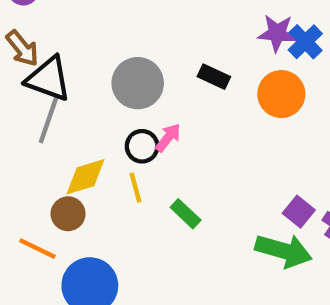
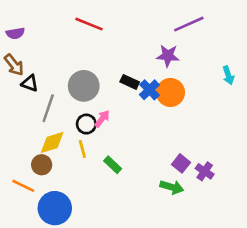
blue cross: (305, 42) -> (149, 90), moved
black triangle: (48, 79) -> (30, 83), size x0.6
gray line: (48, 120) -> (48, 108), moved
green arrow: (284, 251) -> (172, 187), size x0.7

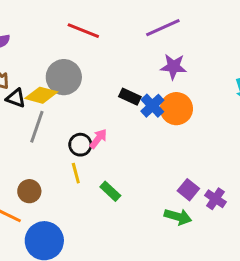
purple line: (189, 24) -> (163, 28), moved
gray circle: (84, 86) -> (64, 77), moved
yellow diamond: (52, 142) -> (41, 95), moved, turned 32

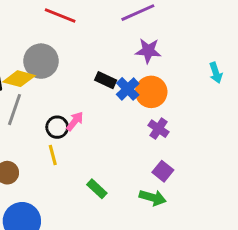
green rectangle: (110, 191) -> (97, 189), moved
purple cross: (215, 199) -> (159, 129), moved

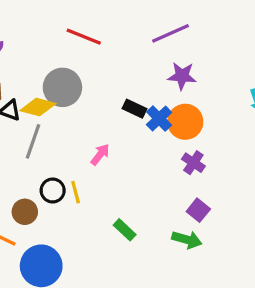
black circle: (57, 127) -> (53, 191), moved

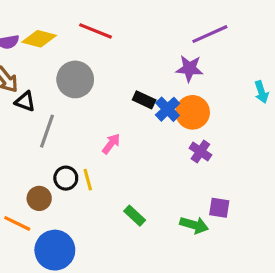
purple line: (171, 33) -> (210, 34), moved
yellow diamond: (38, 107) -> (39, 39), moved
purple square: (198, 210) -> (219, 208), moved, turned -30

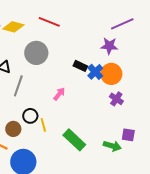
yellow line: (88, 180) -> (43, 125), moved
green rectangle: (135, 216) -> (74, 140), size x1.6

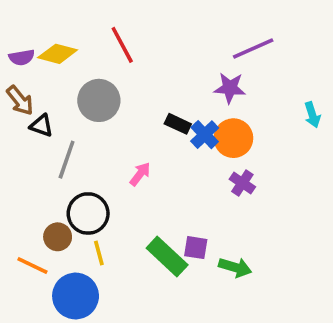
red line: (49, 22) -> (122, 45), turned 40
black circle: (30, 116) -> (88, 213), size x1.5
yellow line: (43, 125) -> (99, 253), moved
purple square: (128, 135) -> (196, 248), moved

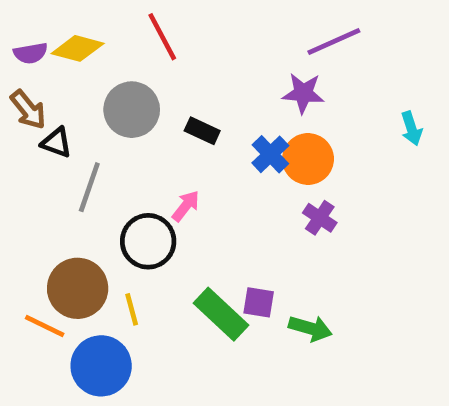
black rectangle: (178, 124) -> (202, 131), moved
black circle: (88, 213) -> (148, 241), moved
brown circle: (58, 237) -> (78, 288), size x1.6

